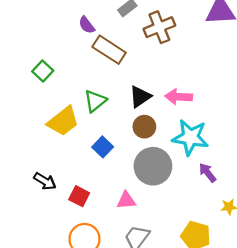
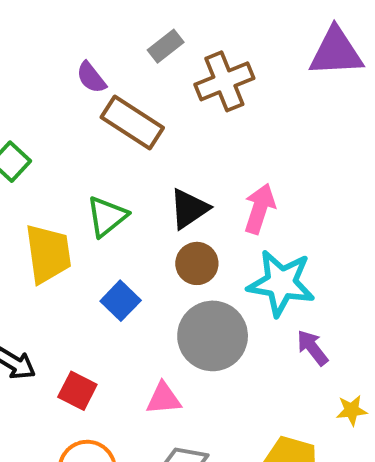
pink arrow: (179, 97) -> (260, 209), turned 105
yellow trapezoid: (63, 121) -> (48, 254), turned -60

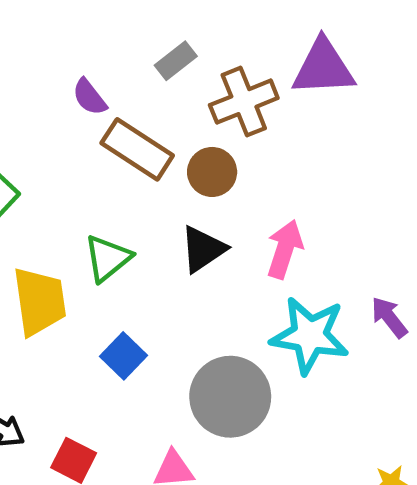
purple triangle: (336, 52) -> (323, 68), moved
brown circle: (197, 263) -> (212, 172), moved
purple arrow: (312, 348) -> (389, 317), moved

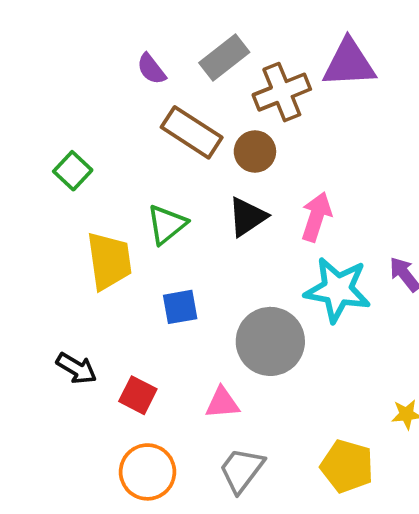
gray rectangle: (176, 61) -> (224, 57), size x1.4
purple semicircle: (89, 97) -> (151, 69), moved
blue square: (124, 356) -> (180, 307), turned 36

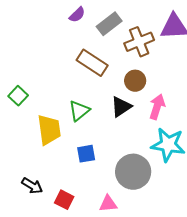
purple semicircle: (151, 69) -> (77, 15), moved, turned -96
brown circle: (255, 152) -> (135, 81), moved
green square: (73, 171) -> (18, 96), moved

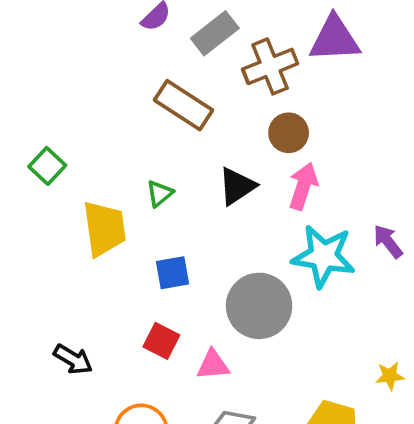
brown circle: (135, 81) -> (289, 133), moved
green triangle: (79, 111) -> (160, 194), size x0.7
black arrow: (32, 186) -> (73, 359), moved
red square: (64, 200) -> (161, 341), moved

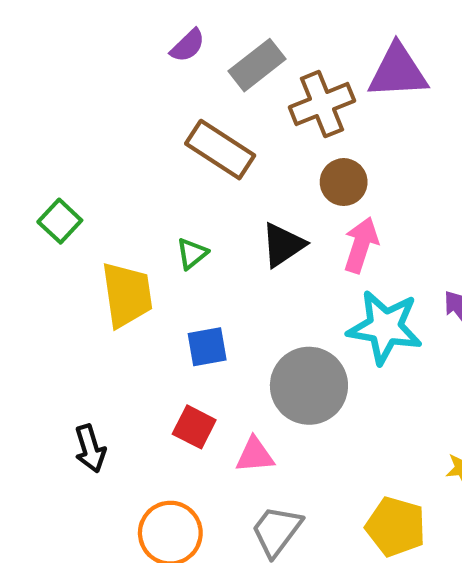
black arrow: (73, 359) -> (90, 449), turned 42

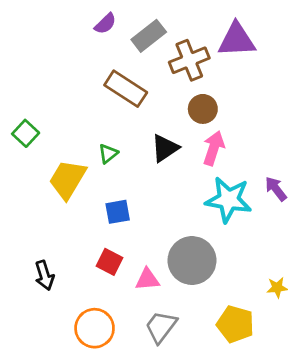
yellow trapezoid: (127, 295) -> (67, 179), turned -141
gray circle: (309, 386) -> (192, 261), moved

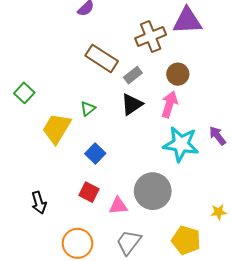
gray rectangle: (149, 36) -> (133, 75), moved, size x0.7
brown circle: (203, 109) -> (178, 74), moved
blue square: (118, 212) -> (95, 154), turned -36

